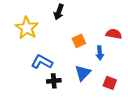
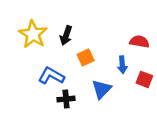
black arrow: (59, 12) -> (66, 35), moved
orange square: (79, 41) -> (86, 57), moved
red square: (110, 83) -> (144, 79), moved

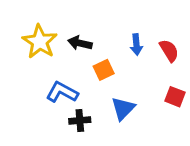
black arrow: (66, 35) -> (80, 43), turned 84
red semicircle: (139, 42) -> (169, 51), turned 48
blue arrow: (122, 65) -> (136, 45), moved

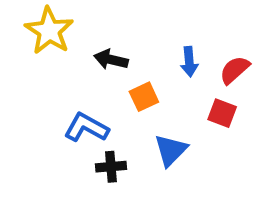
yellow star: (40, 42) -> (49, 31), moved
red semicircle: (169, 51) -> (235, 70), turned -100
red square: (175, 97) -> (222, 113), moved

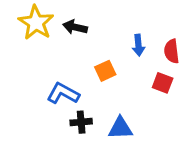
black arrow: (111, 60) -> (75, 27), moved
red semicircle: (235, 70) -> (172, 51), turned -55
blue triangle: (171, 150) -> (120, 128), moved, turned 44

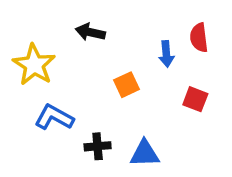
yellow star: (36, 23) -> (34, 65), moved
red semicircle: (172, 51) -> (199, 38), moved
blue L-shape: (63, 93) -> (54, 117), moved

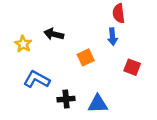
black arrow: (90, 32) -> (54, 34), moved
red semicircle: (199, 38) -> (119, 13), moved
yellow star: (34, 65) -> (23, 44), size x0.6

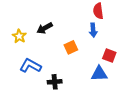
black arrow: (54, 34) -> (45, 28), turned -42
blue triangle: (98, 104) -> (99, 74), moved

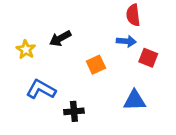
blue arrow: (93, 30) -> (126, 41), turned -80
red square: (109, 55) -> (148, 58), moved

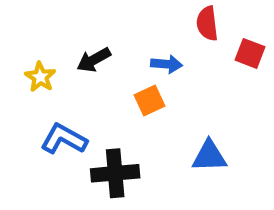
blue arrow: (126, 41) -> (167, 64), moved
red square: (148, 58) -> (250, 53), moved
black cross: (74, 111) -> (115, 173), size x1.5

